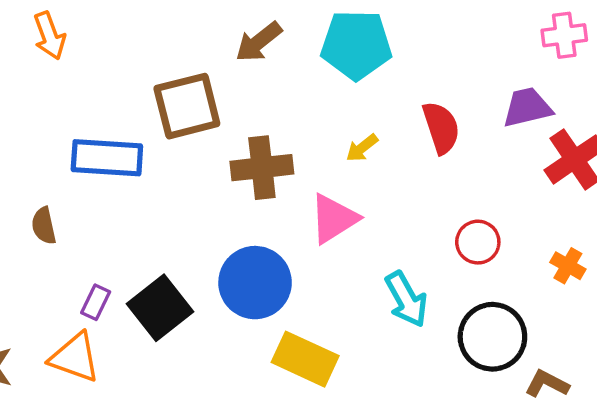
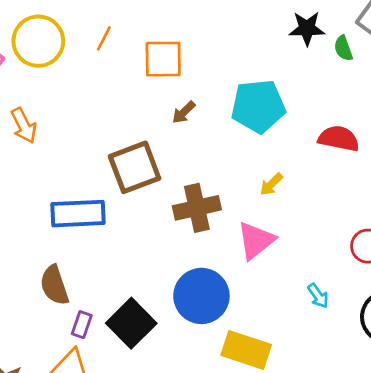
brown arrow: (259, 42) -> (184, 112), size x0.7
red semicircle: (441, 128) -> (339, 138), moved, turned -54
brown semicircle: (44, 226) -> (54, 285), moved, size x1.4
cyan arrow: (406, 299) -> (318, 296), size x0.6

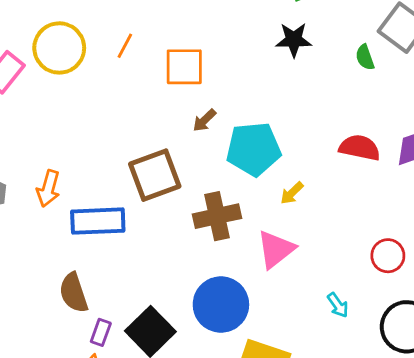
black star: (307, 28) -> (294, 40), moved
cyan pentagon: (258, 106) -> (254, 149), moved
orange arrow: (24, 125) -> (48, 189), moved, turned 42

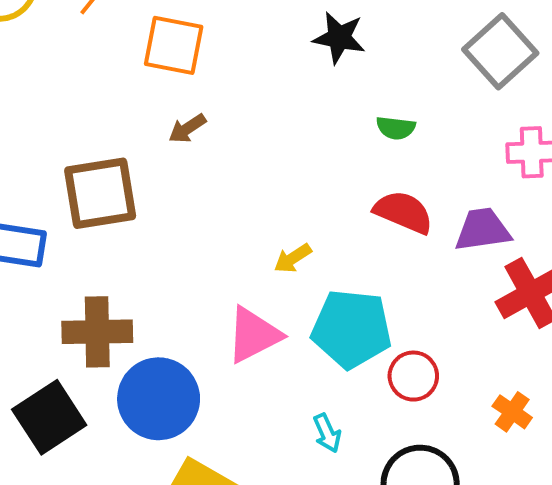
green semicircle: (365, 57) -> (396, 128), moved, turned -75
cyan pentagon: (254, 149) -> (352, 329), moved
brown cross: (217, 216) -> (97, 332), moved

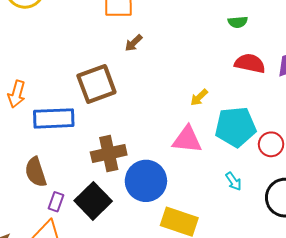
pink triangle: (254, 335) -> (187, 140), turned 44

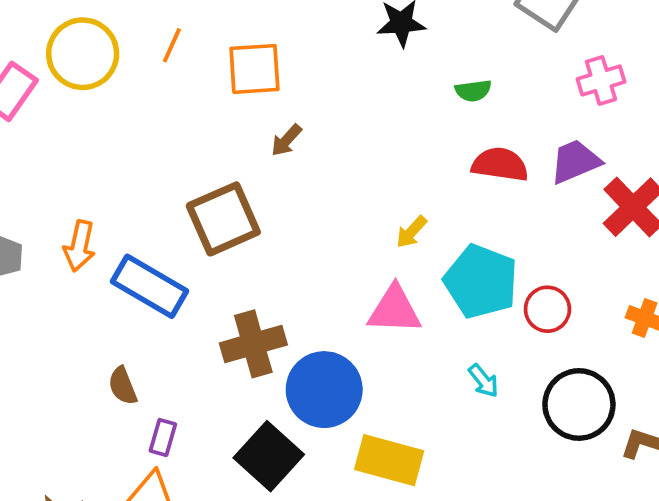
blue rectangle: (54, 118) -> (150, 286), turned 36
cyan pentagon: (235, 127) -> (481, 281), turned 30
brown semicircle: (36, 172) -> (123, 386), size x0.7
black square: (93, 201) -> (269, 456), moved

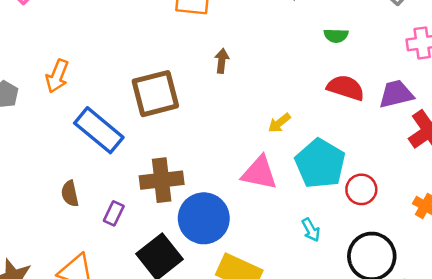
brown arrow: (286, 140) -> (222, 61), moved, turned 135
orange arrow: (79, 246) -> (57, 76), moved
purple rectangle: (163, 438) -> (114, 213), moved

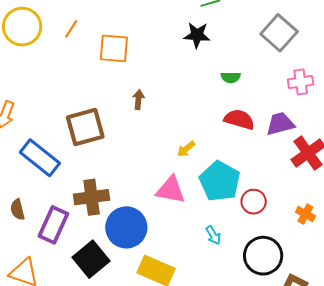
purple rectangle: (114, 213) -> (53, 225), size x1.8

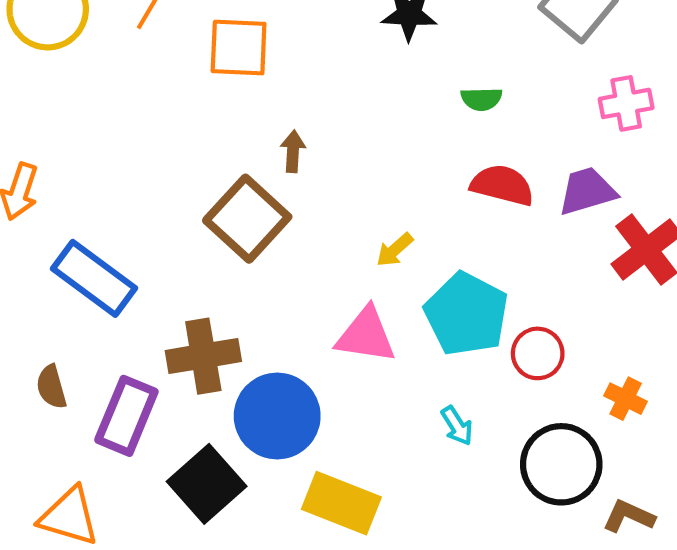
brown square: (85, 127) -> (247, 219), moved, turned -30
orange cross: (305, 214) -> (626, 399), moved

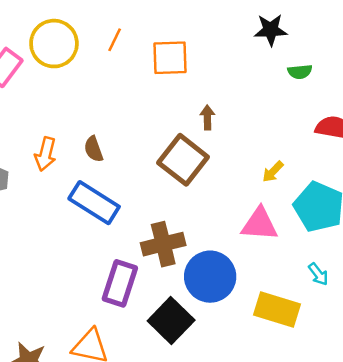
green semicircle: (481, 99) -> (300, 72), moved
brown semicircle: (51, 387) -> (94, 149), moved
yellow rectangle: (341, 503) -> (277, 310), moved

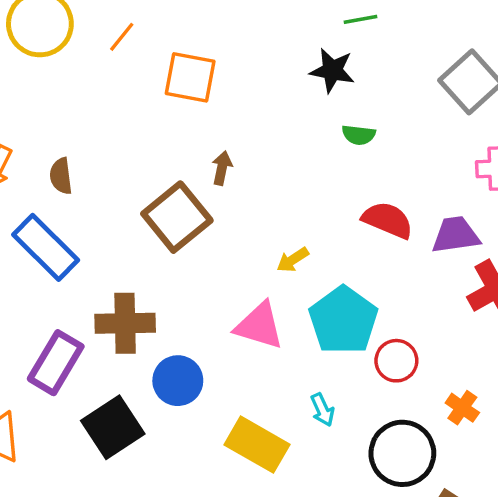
blue circle: (210, 277) -> (178, 381), size x0.7

